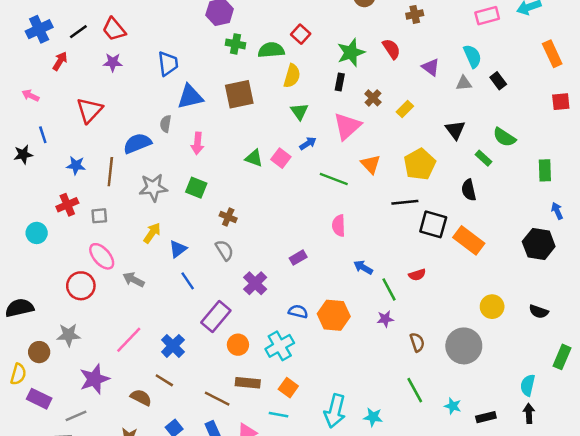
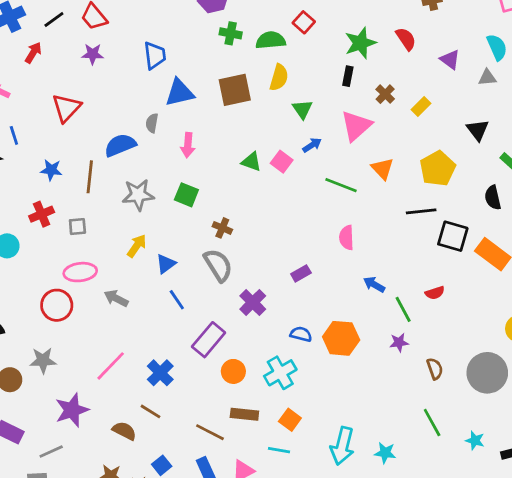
yellow semicircle: (292, 76) -> (279, 77), moved
gray semicircle: (224, 250) -> (218, 265), size x1.4
pink ellipse: (102, 256) -> (80, 272), turned -56

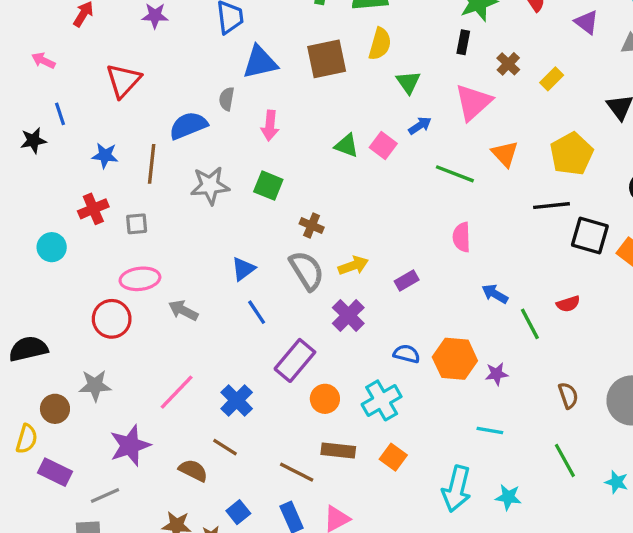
yellow arrow: (137, 246) -> (353, 266), moved, turned 35
purple star: (399, 342) -> (497, 374), moved
cyan line: (279, 450) -> (490, 430), moved

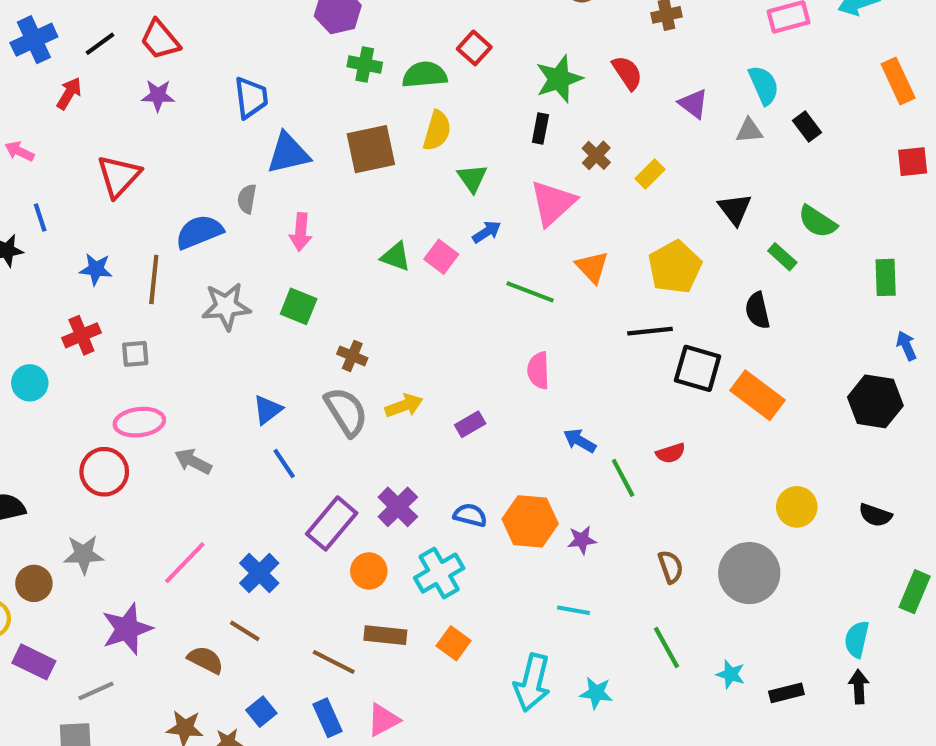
purple cross: (348, 315) -> (398, 507), moved

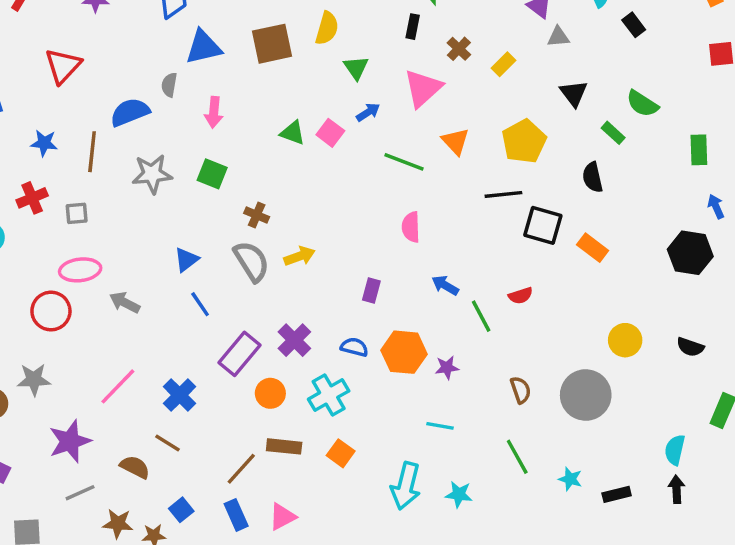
gray triangle: (749, 131) -> (558, 37), moved
orange rectangle: (757, 395) -> (593, 248), size x0.7
purple rectangle: (470, 424) -> (371, 290), moved, turned -45
brown line: (334, 662) -> (241, 469), turned -75
gray line: (96, 691) -> (80, 493), moved

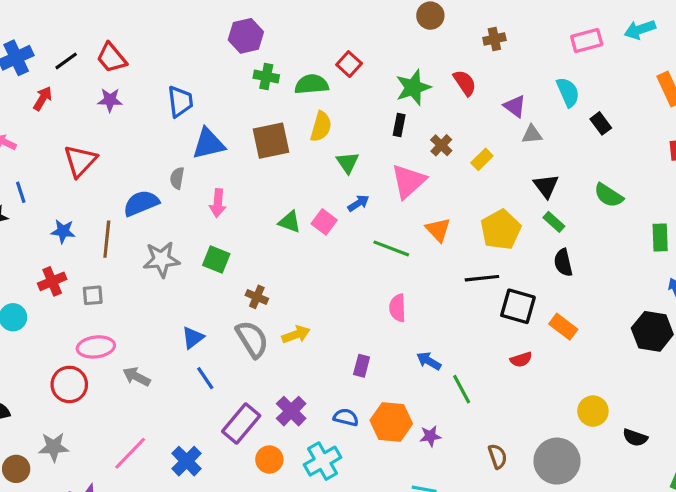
green rectangle: (613, 133) -> (554, 222), moved
red semicircle: (521, 296) -> (521, 359), moved
black semicircle: (690, 347) -> (635, 438), moved

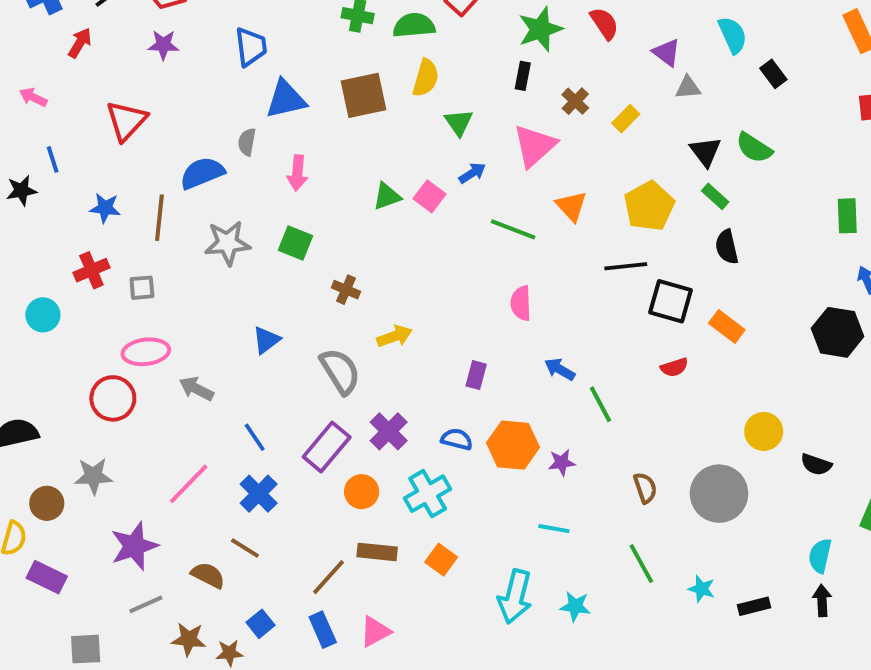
green semicircle: (609, 195) -> (754, 148), moved
green triangle: (290, 222) -> (387, 196), turned -40
gray semicircle: (252, 339) -> (340, 371), moved
blue line: (205, 378) -> (255, 437), moved

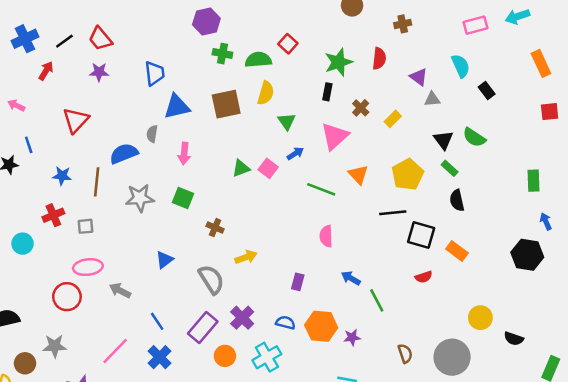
red semicircle: (604, 23) -> (379, 58), turned 40

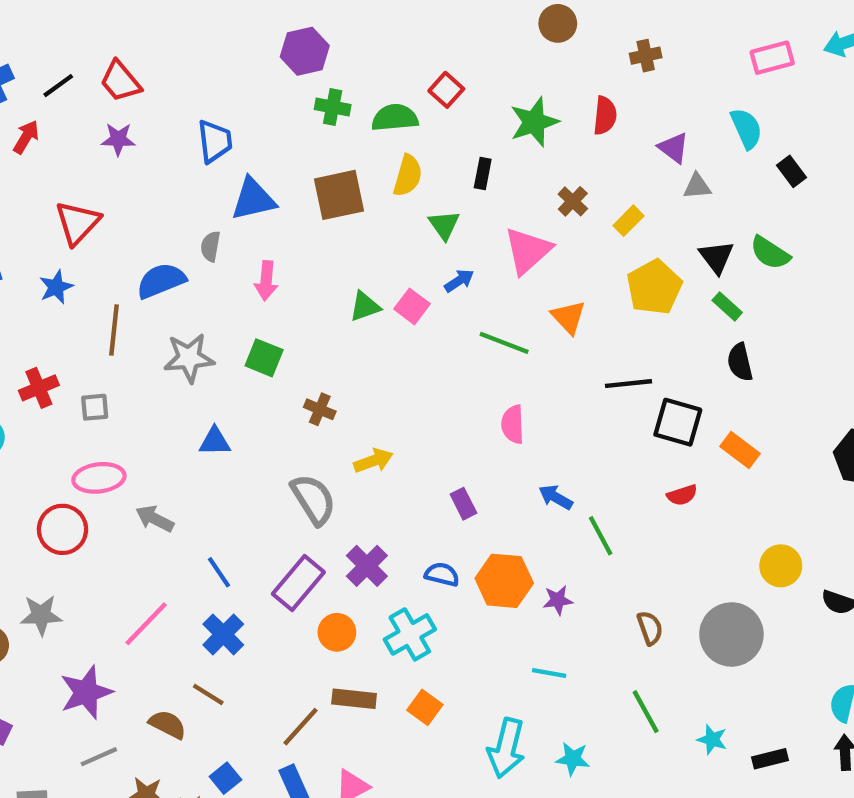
black rectangle: (327, 92) -> (483, 173), moved
yellow pentagon: (408, 174) -> (654, 287), moved
blue star: (62, 176) -> (56, 287), moved, turned -30
blue triangle: (164, 260) -> (215, 441), moved, turned 36
purple rectangle: (298, 282) -> (463, 504), turned -42

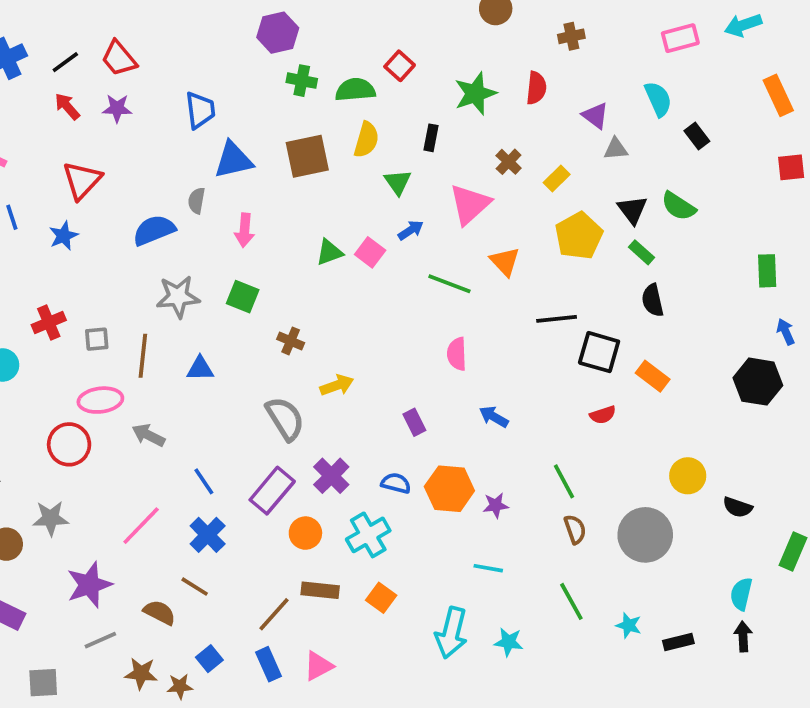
red arrow: (26, 137) -> (67, 106), moved, turned -72
brown line: (114, 330) -> (143, 356), moved
green line: (601, 536) -> (564, 481), moved

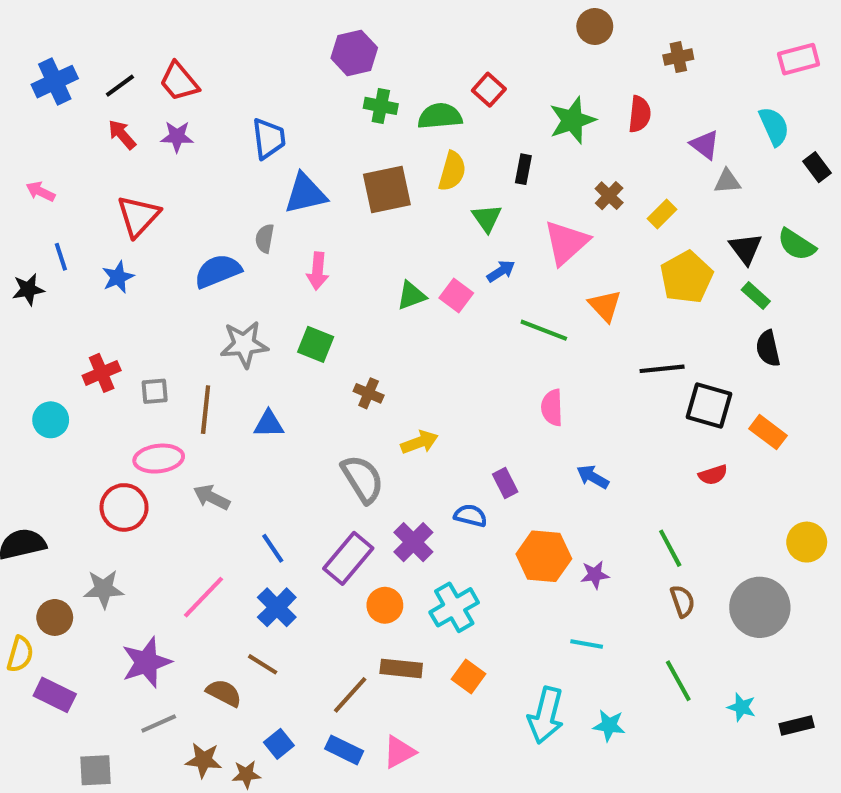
blue semicircle: (396, 483) -> (470, 516), moved
blue rectangle: (268, 664) -> (344, 750), turned -40

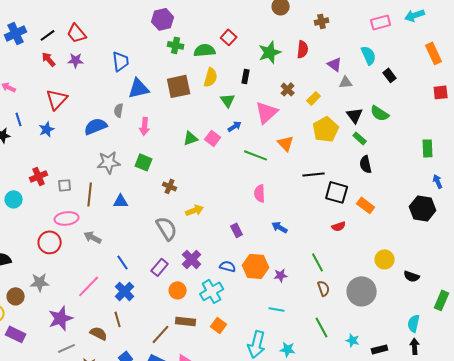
blue semicircle: (470, 516) -> (228, 266), moved
purple rectangle: (348, 558) -> (160, 267), size x0.7
brown line: (263, 664) -> (118, 319), turned 42

